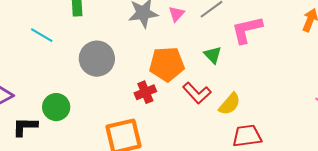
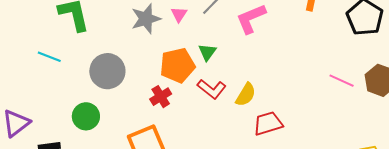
green triangle: (213, 55) -> (207, 52), moved, turned 30
green circle: (56, 107) -> (86, 116), moved

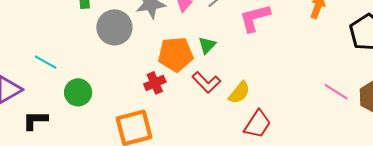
cyan line: (49, 57) -> (46, 62), moved
gray circle: (107, 71) -> (114, 27), moved
red trapezoid: (268, 123) -> (257, 124), turned 132

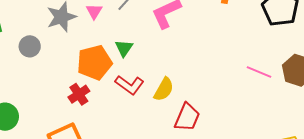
gray circle: (114, 27) -> (30, 46), size x0.6

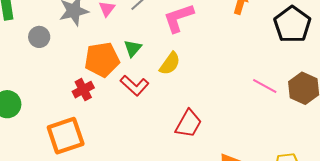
yellow semicircle: (164, 89) -> (170, 64), moved

